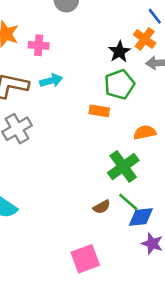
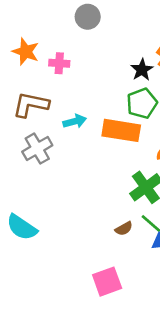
cyan arrow: (51, 81) -> (75, 121), moved
orange rectangle: (99, 111) -> (121, 130), size x1.8

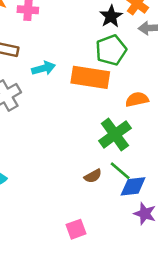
pink square: (107, 282) -> (76, 229), size x0.7

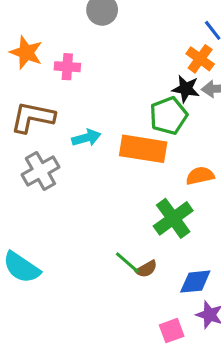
black star: (111, 16) -> (186, 89), moved, turned -30
green line: (120, 171) -> (127, 263), moved
pink square: (76, 229) -> (172, 331), moved

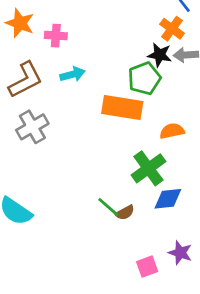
brown L-shape: (33, 117) -> (25, 80), turned 141
cyan arrow: (86, 138) -> (72, 74), moved
blue diamond: (195, 282) -> (168, 199), moved

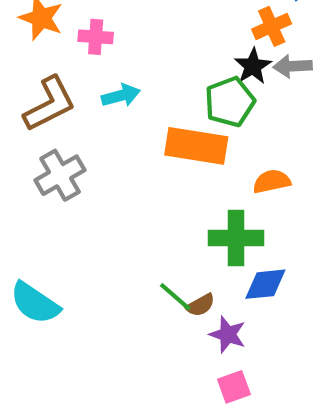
orange cross: (172, 29) -> (272, 26), turned 30
black star: (160, 55) -> (253, 66), turned 30
green cross: (148, 168) -> (236, 238), turned 36
purple star: (180, 253) -> (228, 334), moved

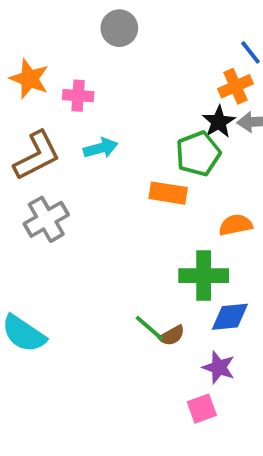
orange rectangle: (196, 146) -> (168, 193), size x0.7
purple star: (228, 334) -> (219, 367), moved

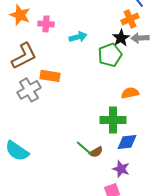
cyan arrow: (101, 148) -> (78, 37), moved
orange rectangle: (168, 193) -> (50, 76), moved

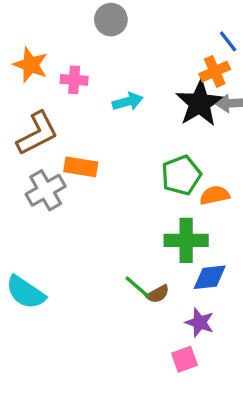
black star: (121, 38) -> (200, 103), size x1.6
green pentagon: (110, 55) -> (181, 175), moved

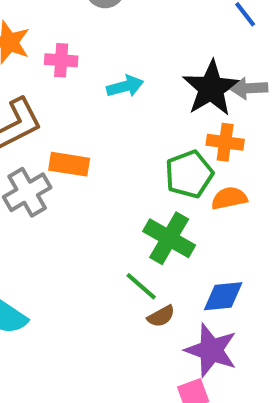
orange cross: (215, 71) -> (225, 142), moved, turned 32
green cross: (186, 240) -> (169, 238), moved, turned 30
green line: (138, 287) -> (141, 286), moved
purple star: (200, 322) -> (211, 350), size x1.5

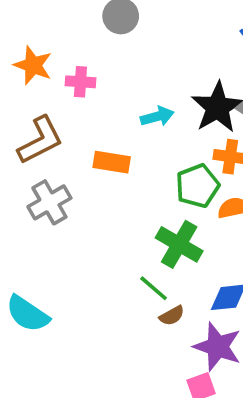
cyan arrow: (125, 86) -> (157, 116), moved
orange rectangle: (69, 164) -> (112, 162), moved

